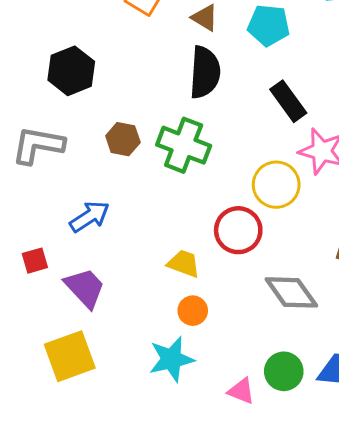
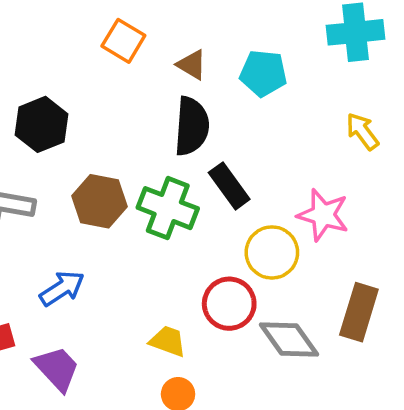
black rectangle: (288, 101) -> (229, 186), moved
brown hexagon: (123, 139) -> (100, 201), size x1.4
gray diamond: (291, 292) -> (289, 339), moved

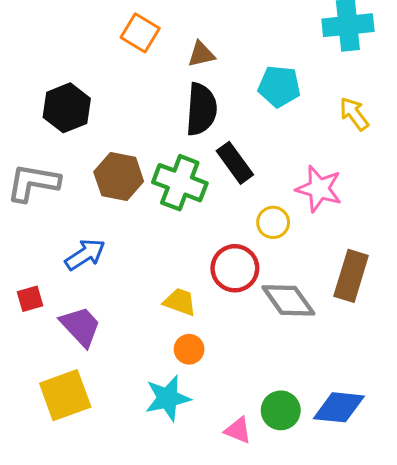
brown triangle: (192, 65) -> (201, 54), turned -44
cyan pentagon: (263, 73) -> (279, 86), moved
yellow circle: (272, 252) -> (273, 222), size x0.7

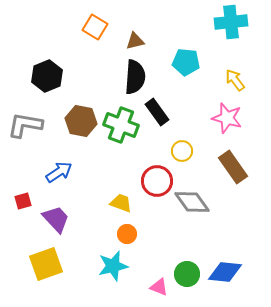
pink star: (319, 189) -> (227, 118), moved
brown rectangle: (351, 276) -> (233, 167), moved, turned -52

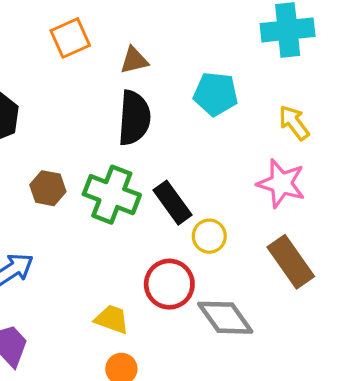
orange square: (95, 27) -> (70, 38), turned 35
black rectangle: (157, 112) -> (173, 203), moved
brown hexagon: (81, 121) -> (48, 188), size x0.7

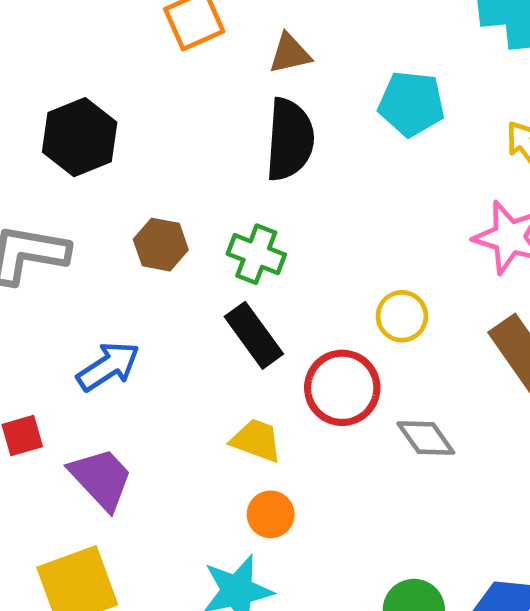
green cross: (112, 195) -> (256, 254), size x0.7
black rectangle: (173, 203) -> (254, 335), moved
gray diamond: (225, 318) -> (426, 438), size x0.7

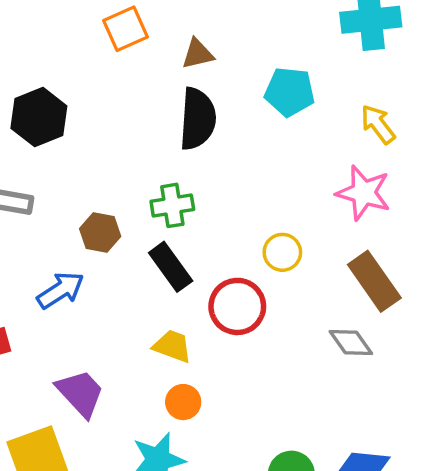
brown hexagon: (161, 245) -> (100, 232), moved
green cross: (256, 254) -> (172, 205), turned -30
gray diamond: (426, 438) -> (351, 343), moved
purple trapezoid: (101, 479) -> (80, 393), moved

